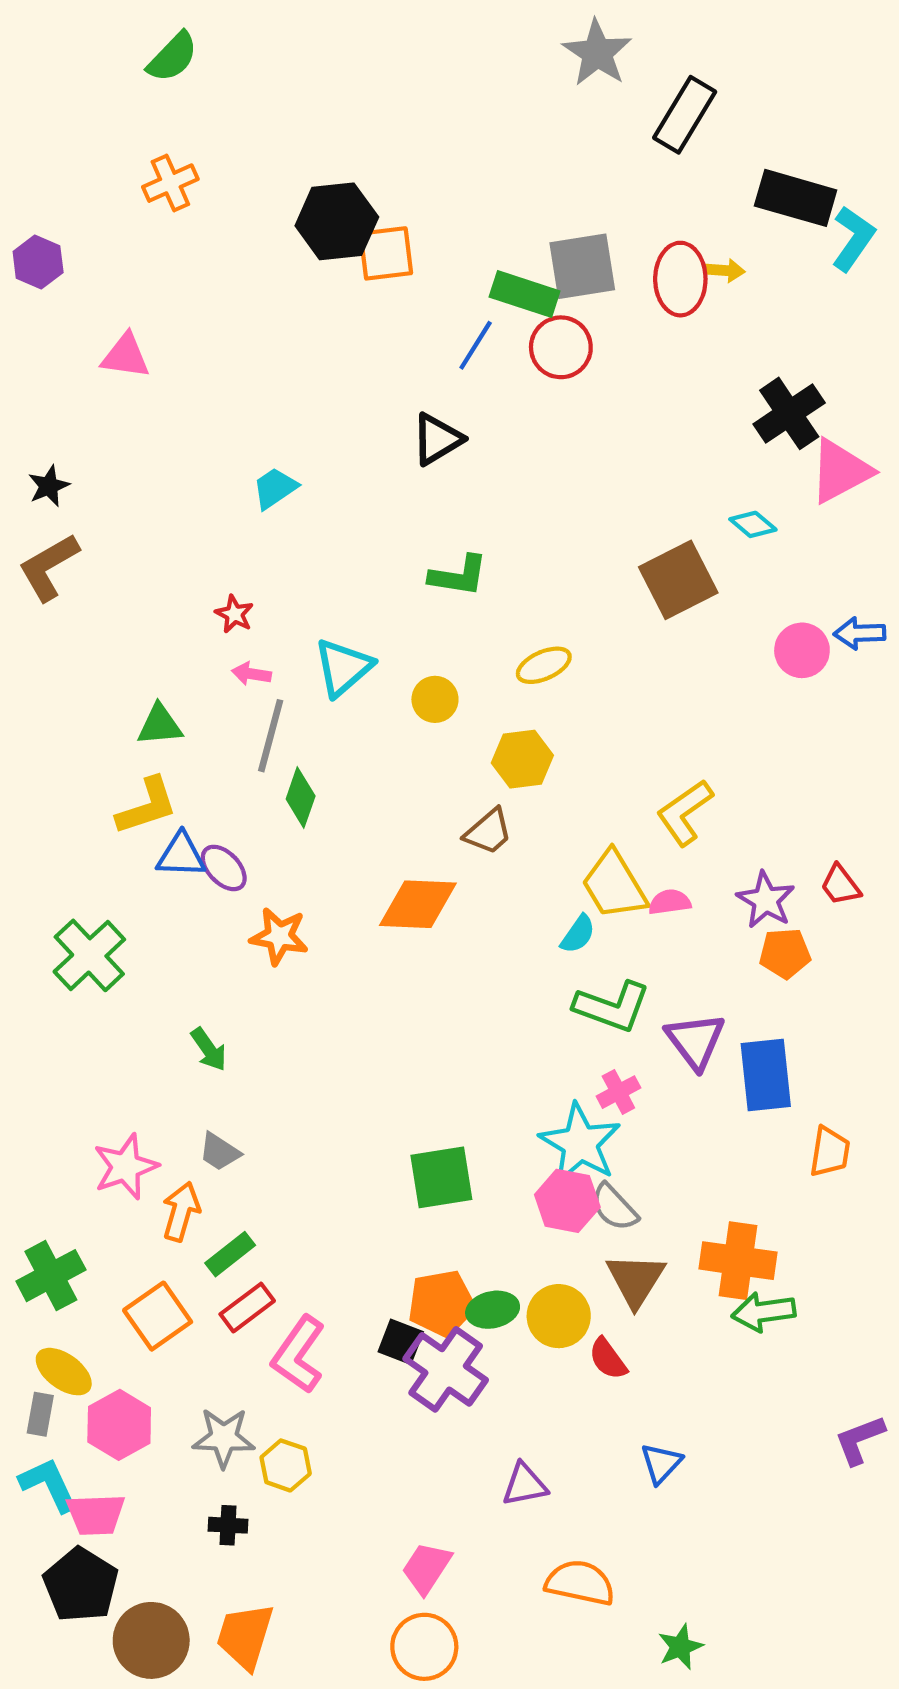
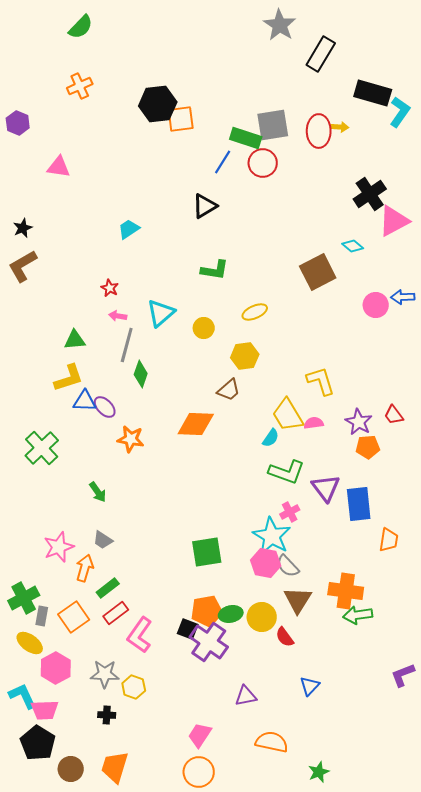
yellow L-shape: (685, 812) -> (321, 381), turned 108
gray rectangle: (40, 1414) -> (42, 616), moved
brown circle: (151, 1640) -> (71, 769), size x0.7

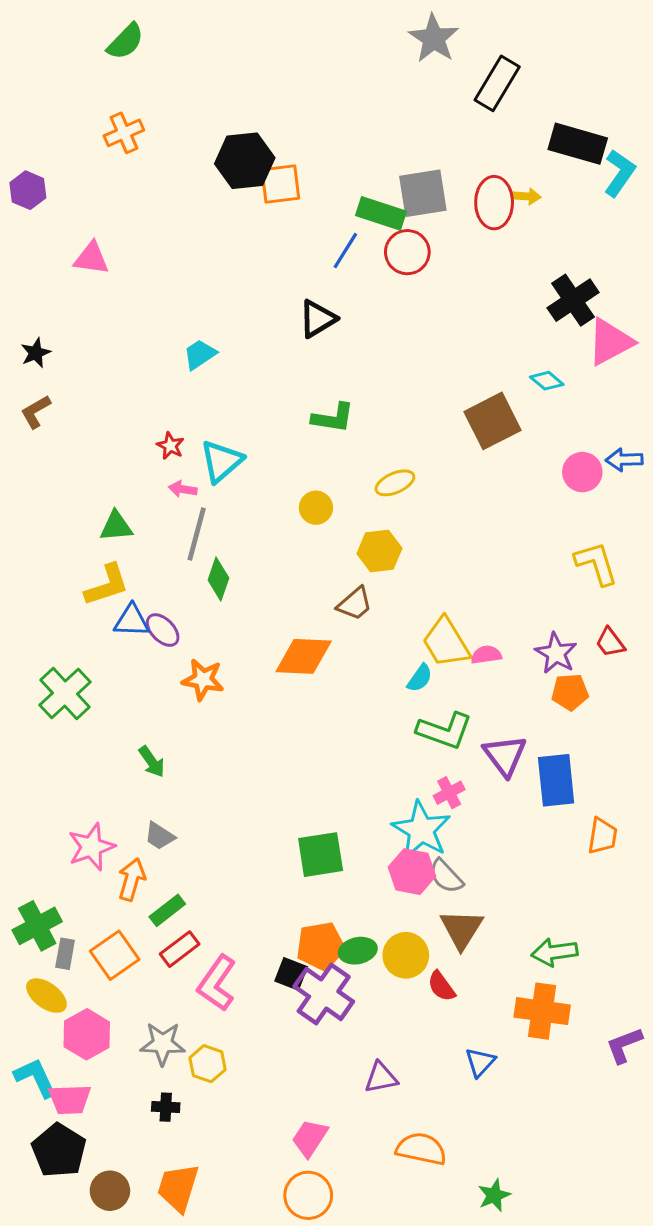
brown L-shape: (23, 266) -> (36, 412), size x0.7
cyan triangle: (161, 313) -> (221, 461), moved
yellow L-shape: (321, 381) -> (596, 563), moved
orange cross: (346, 591) -> (542, 1011), moved

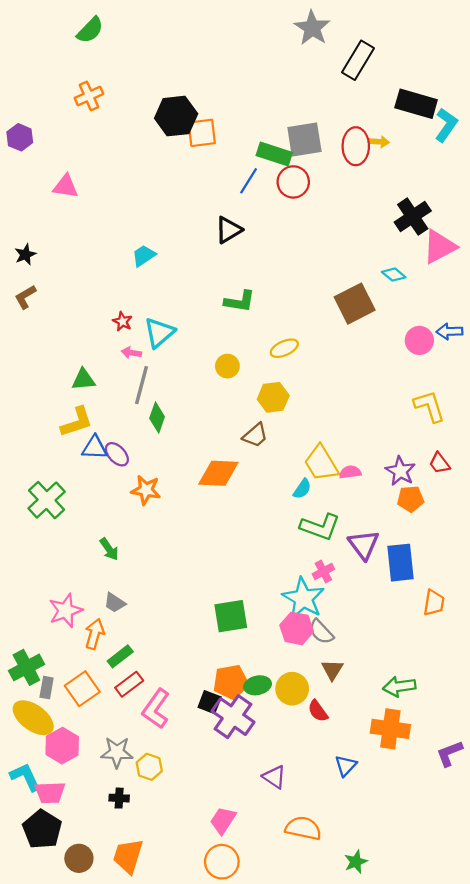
brown triangle: (462, 929) -> (332, 670), size x0.7
yellow ellipse: (46, 996) -> (33, 718), size x1.4
purple triangle: (381, 1078) -> (274, 777), turned 45

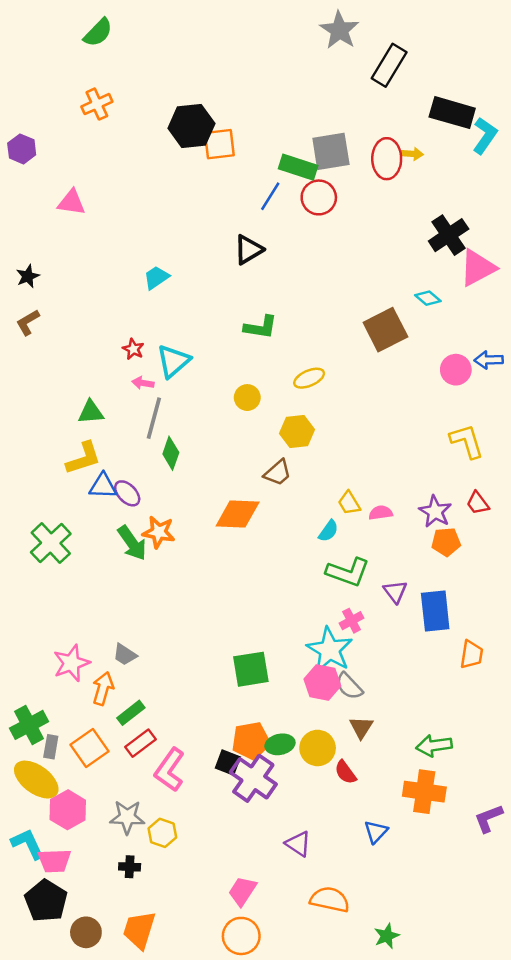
yellow trapezoid: (321, 463) -> (349, 503), size x0.6
purple triangle: (364, 545) -> (395, 592), size x0.7
green arrow: (109, 549) -> (132, 543), moved, size x1.4

